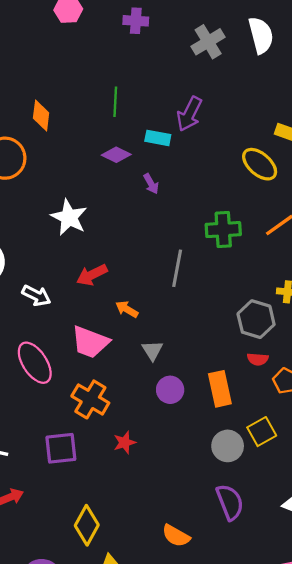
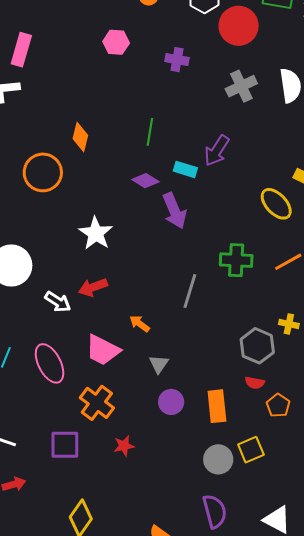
purple arrow: (151, 184) -> (174, 211), size x1.8
red arrow: (92, 275) -> (93, 287), moved

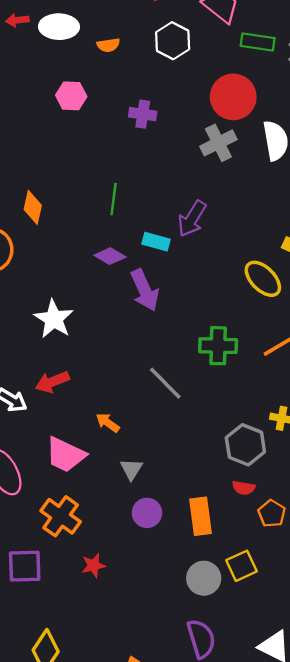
red circle: (239, 26) -> (233, 97), moved
gray line: (190, 291) -> (165, 383), turned -60

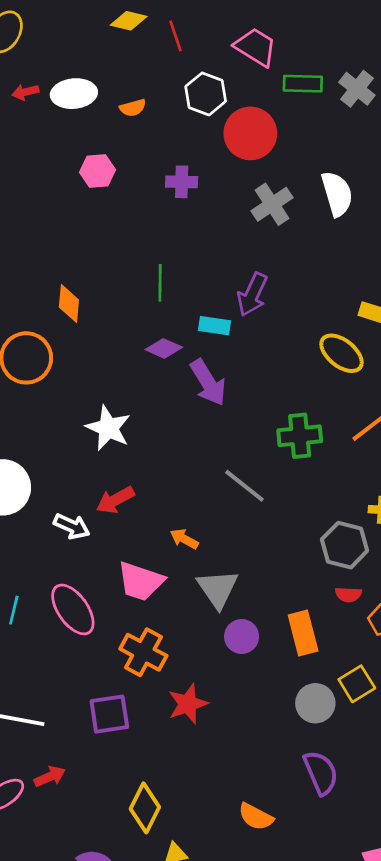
red circle: (233, 97) -> (250, 133), moved
gray triangle: (131, 469) -> (218, 589), size x1.6
red star: (94, 565) -> (188, 704), size x1.4

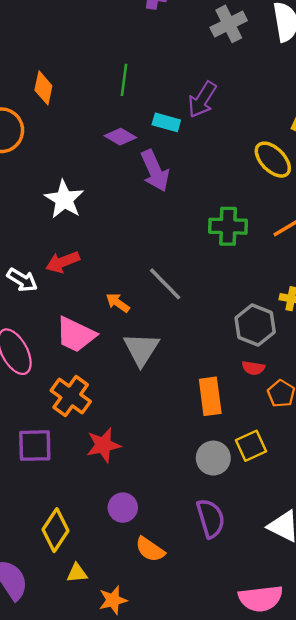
gray line: (244, 486) -> (165, 284), moved
purple circle: (242, 636) -> (123, 508), moved

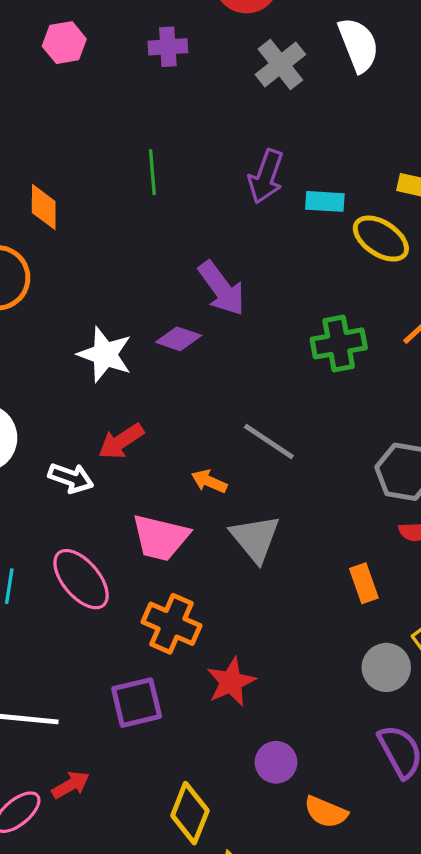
cyan rectangle: (166, 122) -> (325, 201), moved
purple diamond: (120, 137) -> (179, 339), moved
orange rectangle: (210, 396) -> (364, 583), size x0.7

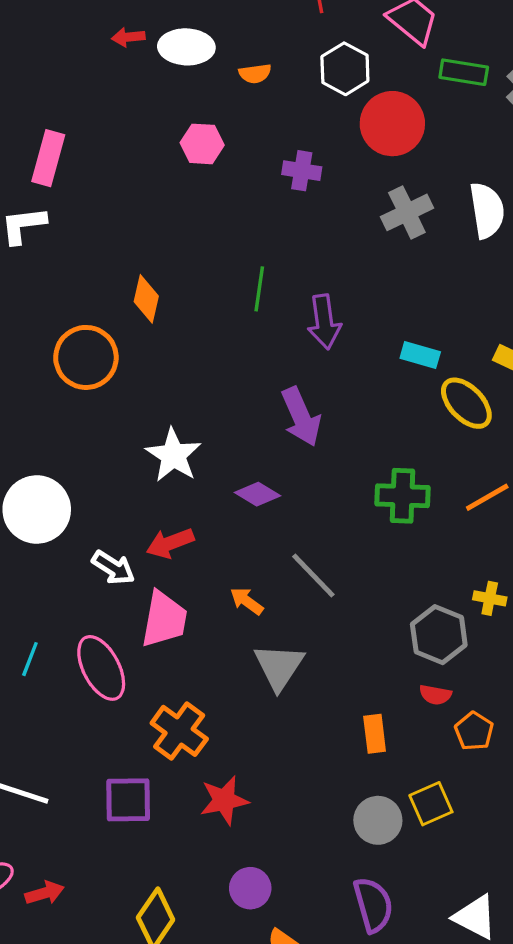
purple arrow: (266, 176) -> (324, 322), moved, turned -40
purple diamond: (179, 339) -> (258, 494), moved
pink trapezoid: (160, 538) -> (164, 619), moved, turned -106
red arrow: (71, 785) -> (45, 893), moved

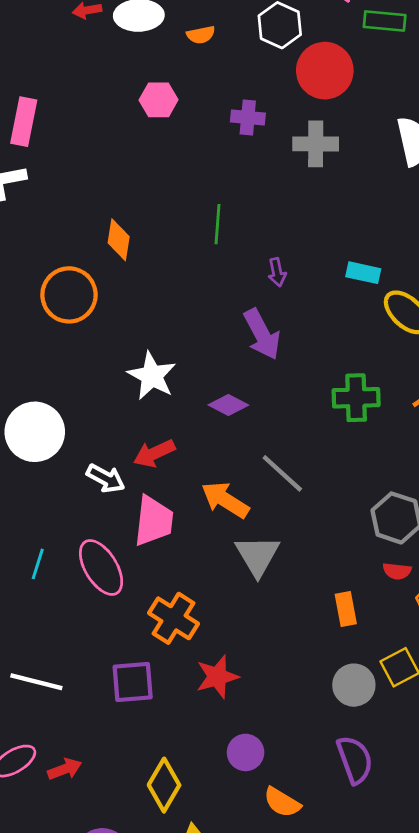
gray cross: (407, 212) -> (316, 144), moved, turned 30
purple arrow: (324, 322) -> (277, 272), moved, size x0.6
orange arrow: (247, 601) -> (225, 500), size x1.6

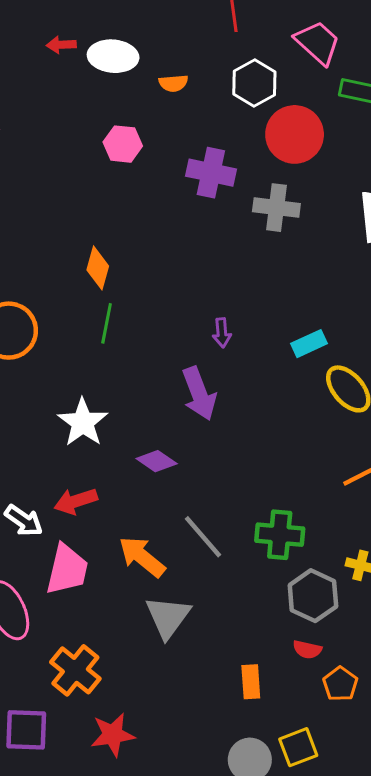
purple cross: (248, 117) -> (211, 173), size x1.4
green line: (218, 224) -> (107, 323), moved
orange diamond: (119, 240) -> (98, 268), moved
cyan rectangle: (363, 273) -> (309, 344), turned -44
green cross: (356, 398) -> (280, 535), moved

